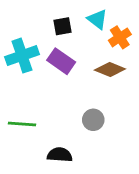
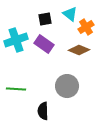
gray circle: (93, 120) -> (67, 86), size x1.5
black semicircle: (60, 155) -> (43, 111), turned -96

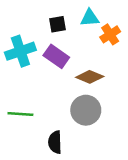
cyan triangle: (70, 14) -> (90, 18), turned -42
brown diamond: (79, 50) -> (90, 77), moved

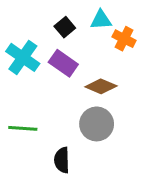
black square: (58, 24) -> (65, 27), turned -30
orange cross: (110, 34) -> (124, 39), turned -30
cyan cross: (20, 51) -> (23, 57), turned -36

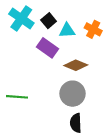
cyan triangle: (101, 20) -> (67, 30), moved
cyan cross: (23, 57) -> (21, 18), moved
black semicircle: (62, 160) -> (76, 123), moved

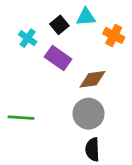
cyan cross: (21, 18) -> (28, 38), moved, size x0.6
cyan triangle: (67, 30) -> (86, 17), moved
brown diamond: (76, 65) -> (92, 79), turned -30

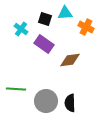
black square: (59, 25) -> (45, 19), turned -32
gray circle: (89, 114) -> (46, 101), moved
black semicircle: (92, 149) -> (70, 103), moved

